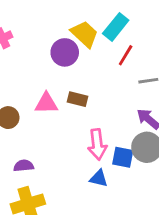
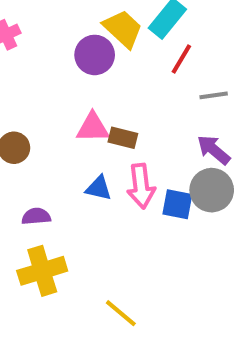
brown rectangle: (77, 99) -> (123, 138), moved
pink triangle: (46, 103) -> (93, 128), moved
blue triangle: (99, 178) -> (99, 188), moved

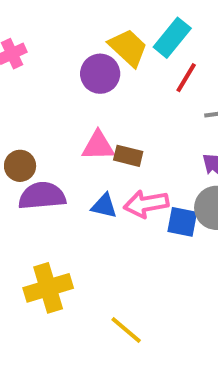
pink arrow: (141, 186) -> (146, 204), turned 87
purple semicircle: (36, 216) -> (42, 196), moved, size x1.6

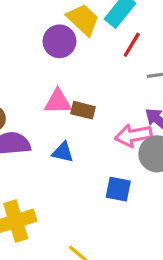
pink arrow: (146, 204) -> (133, 135), moved
blue square: (182, 222) -> (118, 189), moved

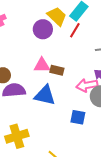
red line: (132, 45) -> (75, 30), moved
blue triangle: (63, 152) -> (45, 95), size x1.6

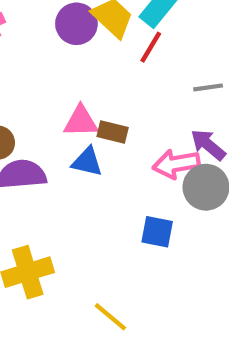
purple circle: (43, 29) -> (76, 24), moved
blue triangle: (45, 95) -> (87, 162), moved, size x0.7

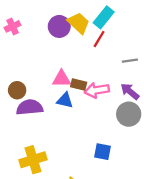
pink arrow: (176, 164) -> (97, 90), moved
blue square: (157, 232) -> (102, 152), moved

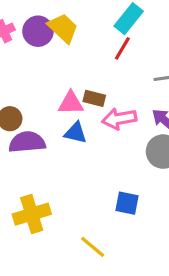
yellow trapezoid: (79, 23) -> (63, 28), moved
purple circle: (59, 26) -> (38, 31), moved
brown rectangle: (79, 85) -> (94, 98), moved

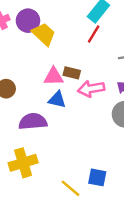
yellow trapezoid: (63, 28) -> (44, 34), moved
purple semicircle: (27, 142) -> (33, 121), moved
blue square: (127, 203) -> (97, 177), moved

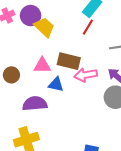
brown rectangle: (72, 73) -> (69, 61), size x1.5
pink triangle: (53, 77) -> (42, 65), moved

